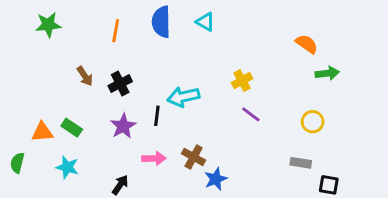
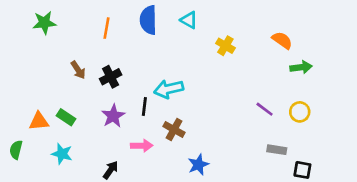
yellow cross: (242, 81) -> (225, 46), moved, turned -30
purple line: (251, 114) -> (265, 109), moved
yellow circle: (313, 122) -> (300, 112), moved
brown cross: (194, 157) -> (174, 129), moved

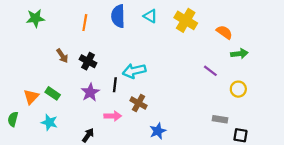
yellow cross: (225, 46) -> (186, 20), moved, size x1.5
black cross: (111, 77) -> (88, 61), turned -35
purple line: (265, 109) -> (210, 71), moved
orange triangle: (39, 121) -> (31, 97), turned -42

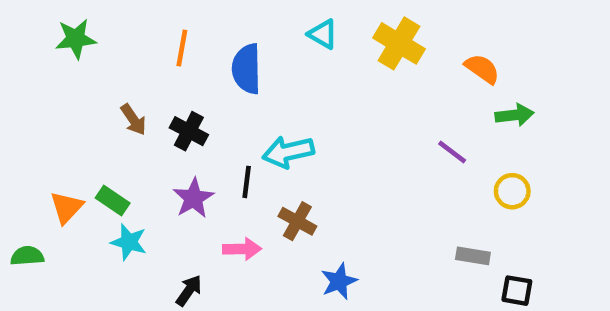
blue semicircle: (118, 16) -> (247, 69), moved
green semicircle: (13, 119) -> (27, 256), turned 72
cyan star: (49, 122) -> (129, 242), moved

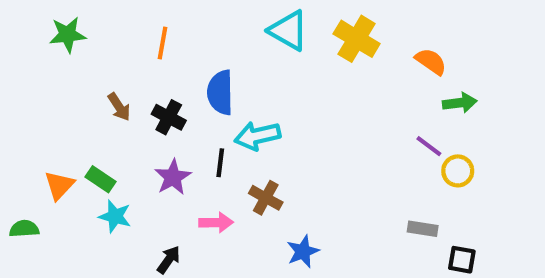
cyan triangle: (323, 34) -> (288, 31), size x1.5
blue semicircle: (247, 69) -> (220, 92), moved
purple line: (452, 152) -> (429, 146), moved

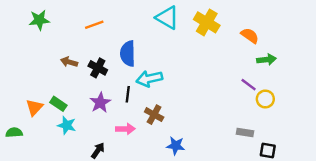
orange line: (162, 43) -> (94, 25), turned 60
brown arrow: (119, 107) -> (69, 62), turned 140
blue star: (303, 251) -> (176, 146), turned 30

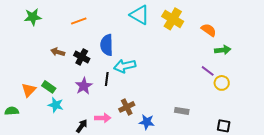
brown cross: (154, 115) -> (127, 107), moved, turned 35
pink arrow: (125, 129) -> (103, 118), moved
gray rectangle: (245, 132) -> (182, 111), moved

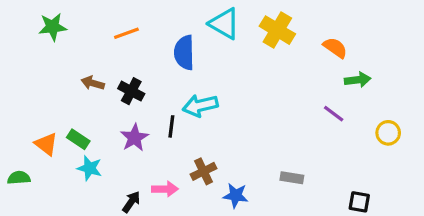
blue semicircle: (107, 45) -> (184, 53), moved
yellow circle: (222, 83) -> (388, 133), moved
orange triangle: (29, 90) -> (46, 144), turned -35

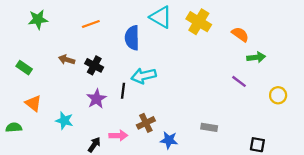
green rectangle: (78, 139) -> (24, 68), moved

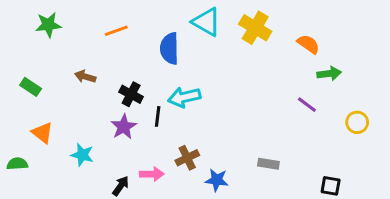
black cross: (94, 65) -> (131, 94), moved

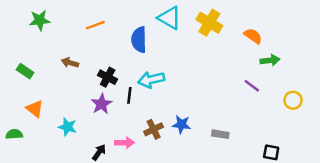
blue star: (217, 180) -> (181, 124), moved

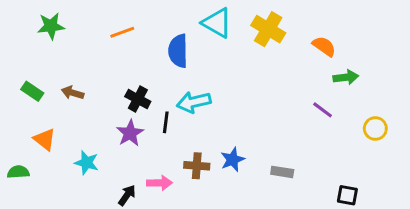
brown arrow: (70, 63) -> (73, 93), moved
blue star: (181, 124) -> (232, 160), turned -30
brown cross: (154, 129) -> (197, 166), turned 30

